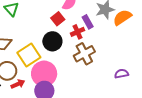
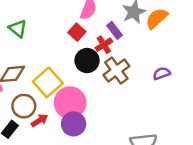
black circle: (52, 41) -> (87, 61), moved
purple semicircle: (121, 74) -> (162, 73), moved

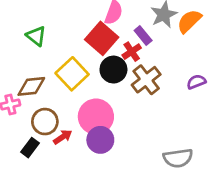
red square: (77, 32) -> (102, 38), size x1.6
yellow square: (48, 82) -> (72, 74), moved

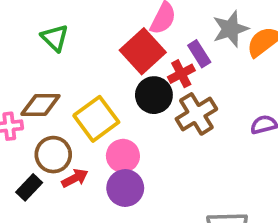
yellow square: (72, 74) -> (96, 119), moved
pink circle: (96, 117) -> (123, 156), size x0.7

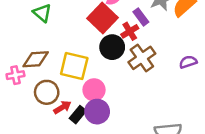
yellow square: (96, 119) -> (74, 66), turned -36
black rectangle: (29, 187) -> (78, 115), moved

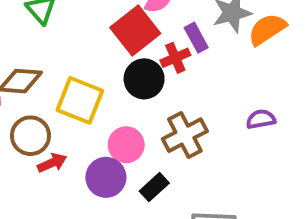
brown cross: (142, 58) -> (185, 135), moved
pink circle: (94, 90) -> (126, 145), moved
black rectangle: (78, 115) -> (154, 187), moved

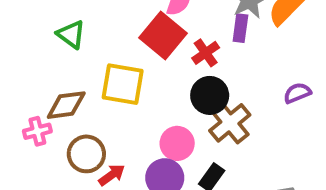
purple rectangle: (196, 38) -> (240, 28), moved, turned 48
black circle: (144, 79) -> (210, 95), moved
yellow square: (80, 100) -> (123, 84), moved

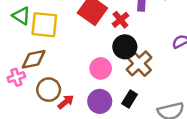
green triangle: (71, 34) -> (21, 16), moved
yellow square: (123, 84) -> (44, 25), moved
pink circle: (177, 143) -> (101, 68), moved

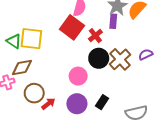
green triangle: (21, 16) -> (14, 41), moved
brown cross: (139, 63) -> (120, 59), moved

